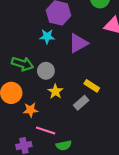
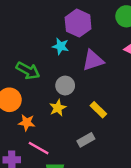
gray circle: (46, 71) -> (65, 86), moved
gray rectangle: (81, 103) -> (86, 140), moved

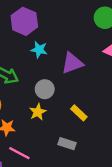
purple hexagon: (78, 23) -> (24, 21), moved
gray rectangle: (86, 140) -> (67, 144), turned 49

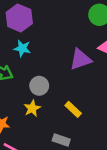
cyan star: (39, 50) -> (22, 48), moved
purple triangle: (72, 63) -> (80, 59), moved

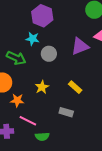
purple hexagon: (19, 18) -> (42, 16), moved
gray circle: (39, 86) -> (49, 54), moved

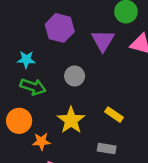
cyan star: (33, 39) -> (26, 60), moved
purple triangle: (80, 46) -> (103, 41), moved, turned -30
yellow star: (42, 87) -> (71, 120), size x1.5

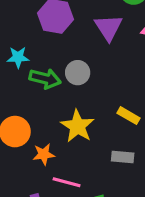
green arrow: (33, 87) -> (45, 79), moved

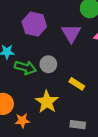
yellow rectangle: (129, 116) -> (77, 84), moved

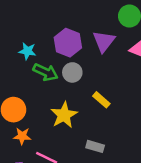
purple hexagon: (34, 24) -> (68, 43), moved
orange star: (22, 121) -> (22, 136), moved

